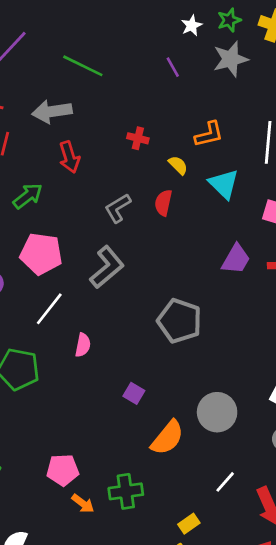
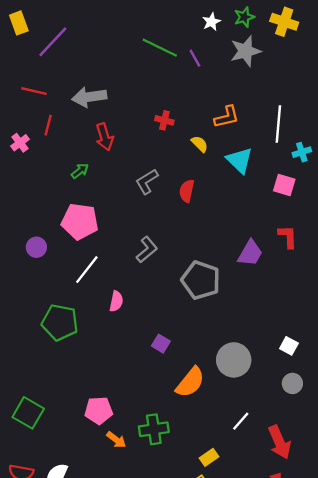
green line: (83, 66) -> (160, 48), moved
green arrow: (28, 196) -> (80, 171), moved, size x0.7
red semicircle: (163, 203) -> (187, 191), moved
purple trapezoid: (236, 259) -> (250, 253), moved
gray L-shape: (107, 267) -> (147, 250), moved, size x0.7

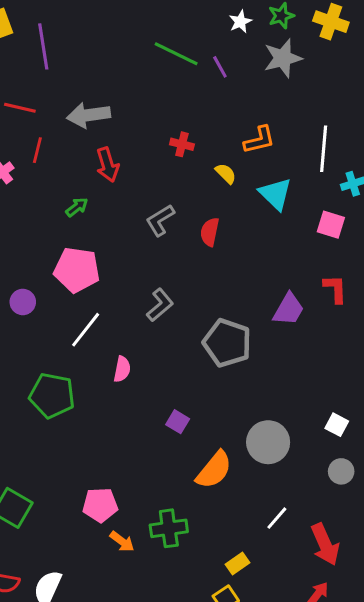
purple line: (53, 42) -> (43, 46), turned -52

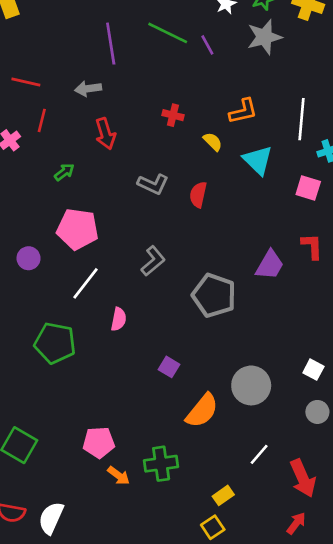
purple line: (43, 46) -> (111, 44), moved
gray arrow: (88, 115) -> (88, 89), size x0.7
green arrow: (77, 207) -> (64, 172), moved
gray L-shape: (160, 220) -> (153, 184), turned -124

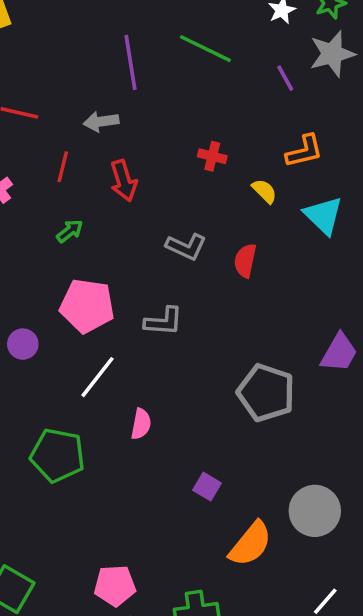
purple line: (207, 45) -> (285, 78), moved
red line: (42, 120) -> (63, 167), moved
gray L-shape: (153, 261) -> (164, 321), moved, turned 44

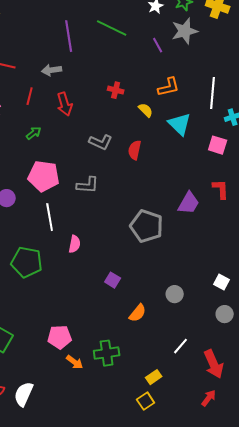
white line: (98, 377) -> (50, 217), turned -48
gray circle: (315, 511) -> (175, 294), size x0.6
orange semicircle: (250, 544) -> (138, 313), size x0.7

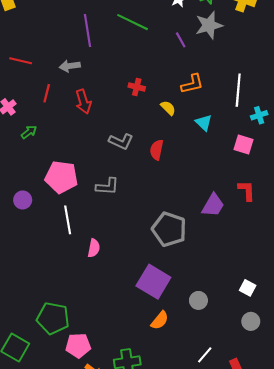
cyan triangle: (180, 124) -> (204, 123), size x0.7
green arrow: (34, 133) -> (29, 132), moved
green pentagon: (27, 262) -> (53, 318), moved
purple square: (113, 280) -> (153, 282), moved, size x2.0

